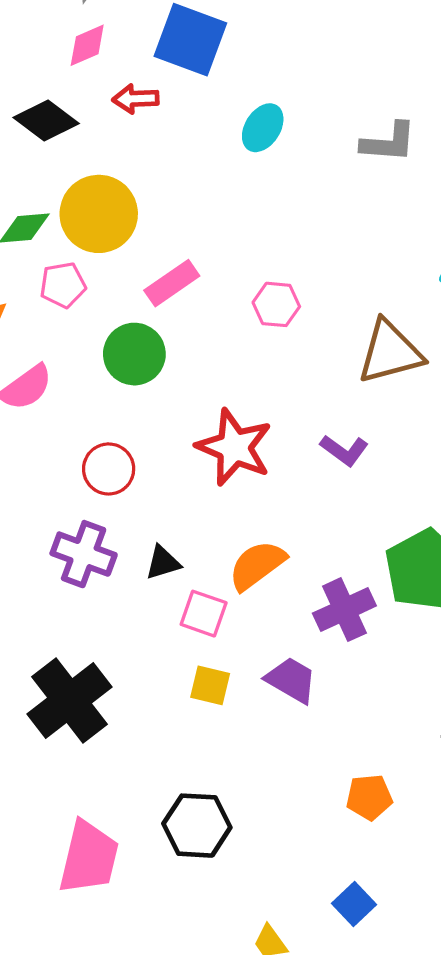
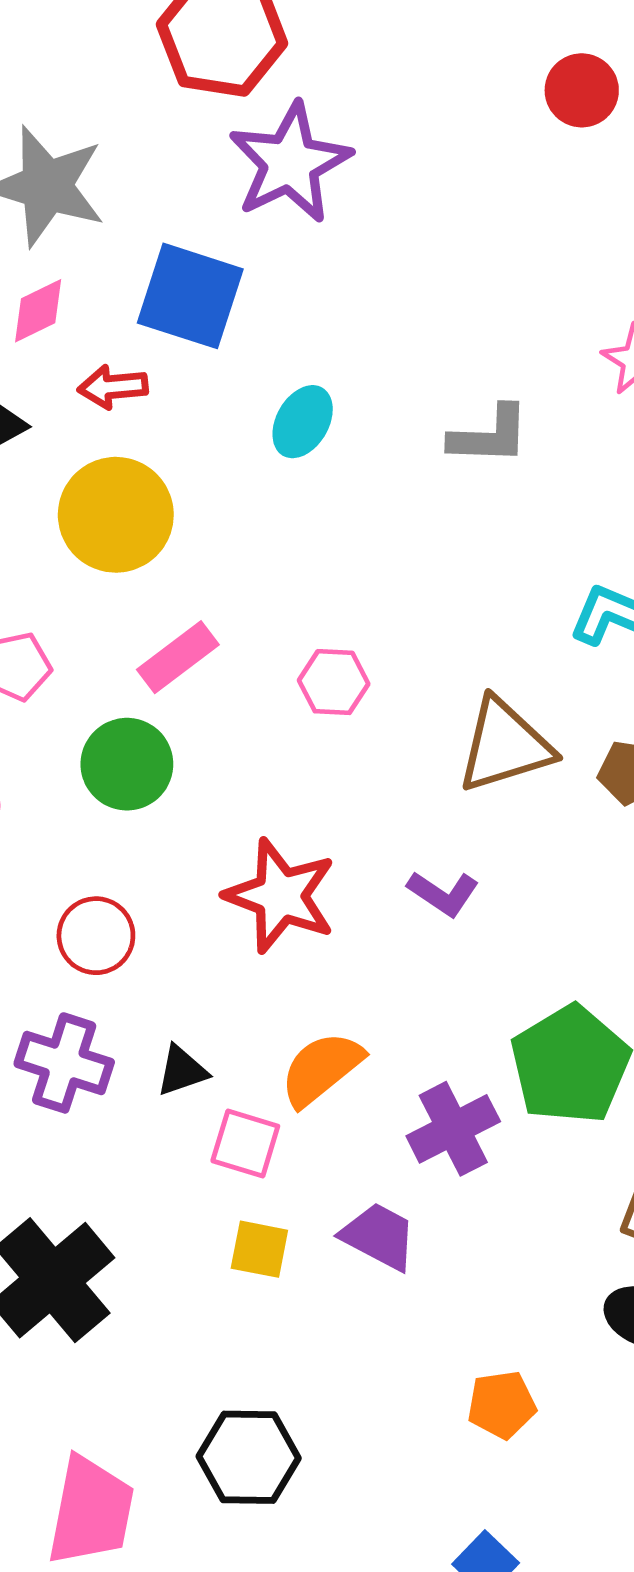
yellow circle: (99, 214) -> (116, 515), moved

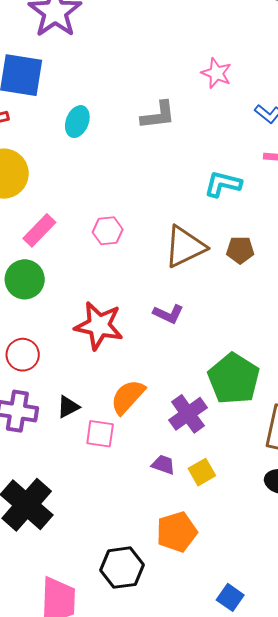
purple trapezoid: (379, 1236) -> (163, 465), size x0.7
yellow square: (259, 1249) -> (202, 472), moved, turned -32
orange pentagon: (502, 1405) -> (177, 532), moved, size x1.4

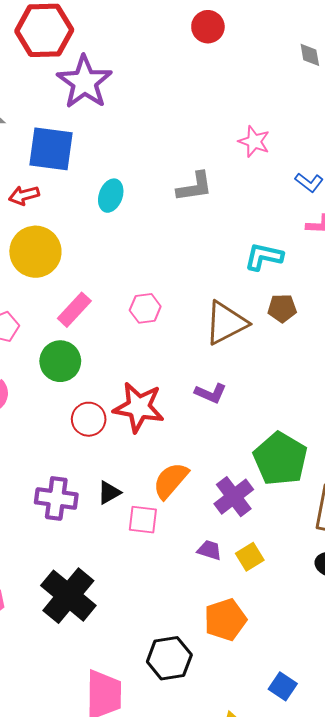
brown pentagon: (240, 250) -> (282, 308), moved
red circle: (23, 355) -> (89, 419), moved

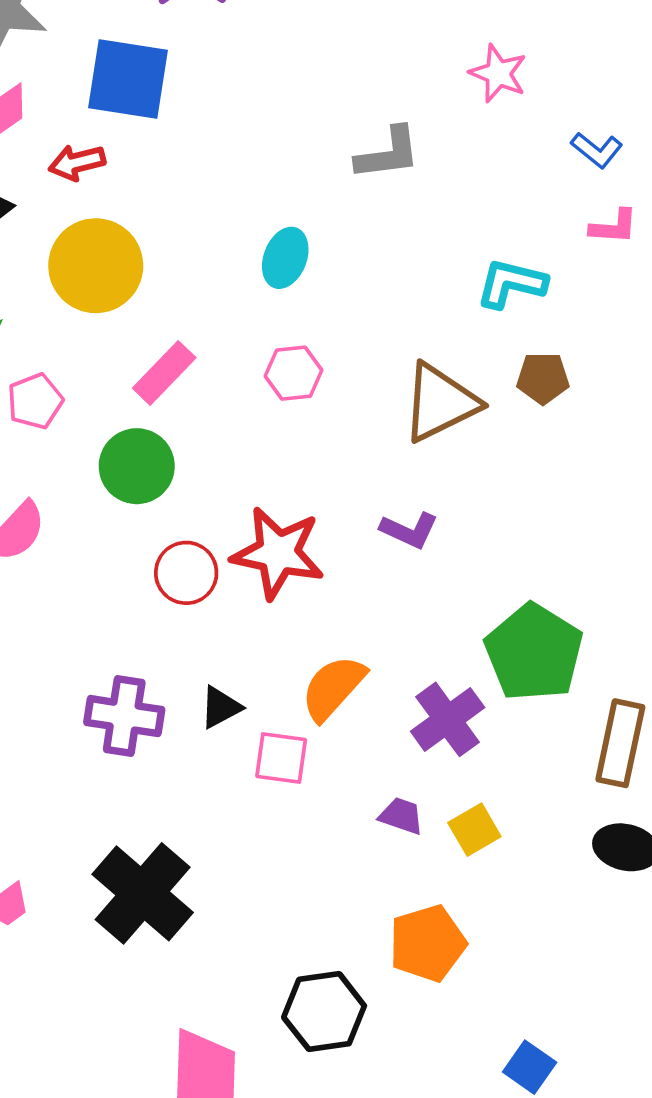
cyan ellipse: (111, 196) -> (285, 258), moved

